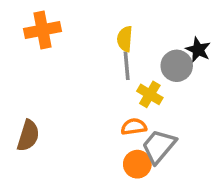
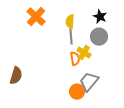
orange cross: (43, 30) -> (36, 17), moved, turned -36
black star: (198, 50) -> (100, 17), moved
orange semicircle: (134, 127) -> (75, 59), moved, turned 88

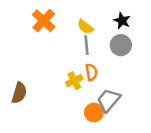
yellow semicircle: (70, 22) -> (85, 27), turned -56
yellow cross: (84, 53) -> (74, 81), moved, turned 32

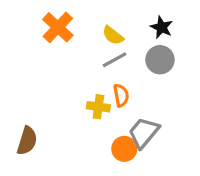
gray line: (87, 45) -> (115, 60), turned 66
yellow cross: (74, 81) -> (98, 107), turned 35
brown semicircle: (19, 93) -> (27, 141), moved

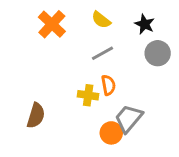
yellow semicircle: (113, 35) -> (101, 20), moved
gray circle: (160, 60) -> (158, 53), moved
brown semicircle: (27, 141) -> (36, 116), moved

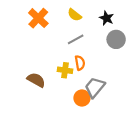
brown semicircle: (36, 116) -> (36, 80), moved, turned -78

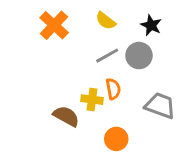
gray circle: (116, 39) -> (139, 56), moved
brown semicircle: (36, 80) -> (66, 116), moved
gray trapezoid: (95, 87) -> (160, 106), moved, turned 70

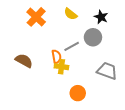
gray line: (107, 56) -> (72, 46), moved
orange semicircle: (113, 89) -> (56, 57), moved
brown semicircle: (66, 116) -> (24, 61), moved

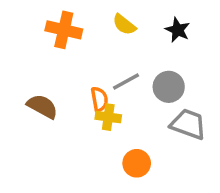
orange cross: (36, 17) -> (64, 30), turned -30
gray circle: (93, 37) -> (169, 87), moved

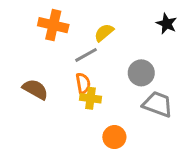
yellow semicircle: (124, 25) -> (104, 33), moved, turned 102
black star: (178, 30) -> (167, 24), moved
gray line: (126, 81) -> (86, 55), moved

